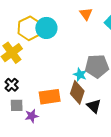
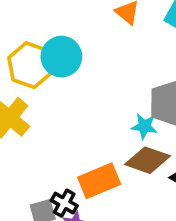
black cross: (12, 85) -> (64, 203), moved
brown diamond: (77, 92) -> (147, 160), turned -75

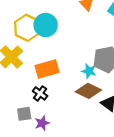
orange rectangle: (99, 181) -> (47, 69), moved
black cross: (64, 203) -> (40, 93), moved

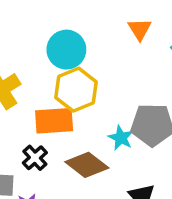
yellow hexagon: (27, 28) -> (76, 90), moved
brown diamond: (88, 91) -> (87, 165), moved

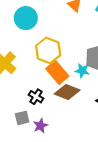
cyan circle: (66, 50) -> (26, 18), moved
orange rectangle: (54, 121) -> (57, 72), moved, turned 70

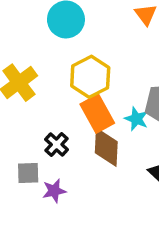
brown diamond: (67, 92) -> (106, 147), turned 60

